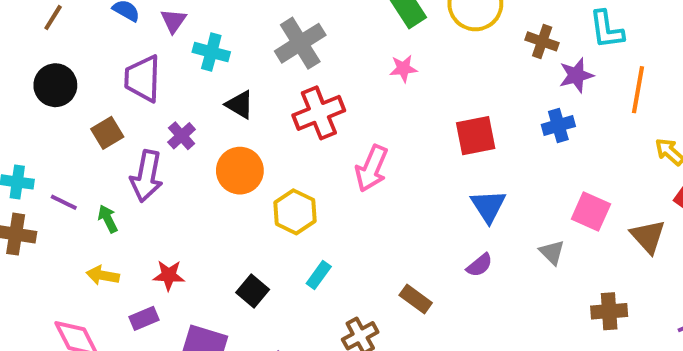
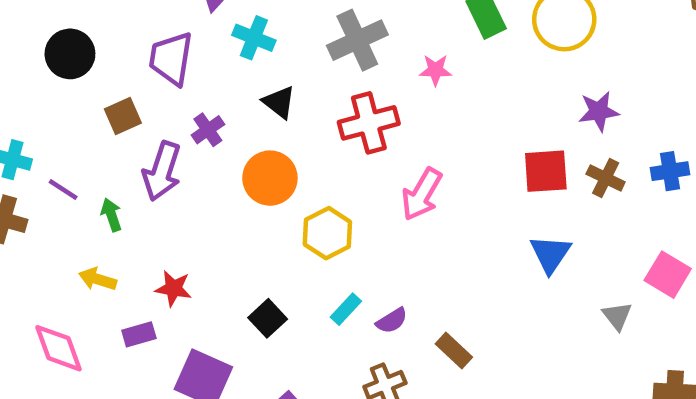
brown cross: (542, 41) -> (606, 178), moved
pink star: (403, 68) -> (435, 70), moved
purple star: (576, 75) -> (599, 111), moved
blue cross: (558, 125) -> (670, 171), moved
purple semicircle: (480, 265) -> (392, 321), moved

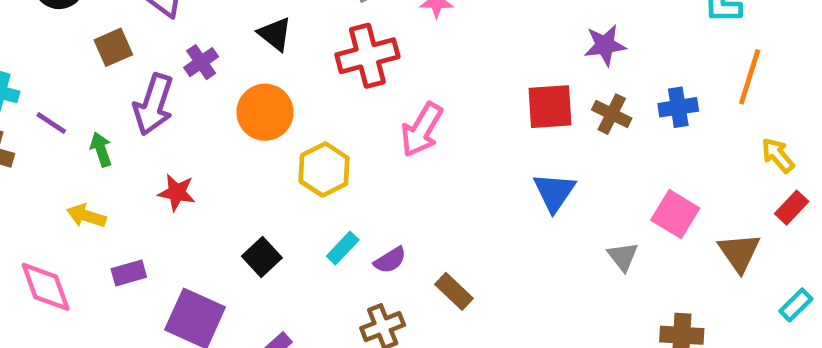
red star: (173, 288) -> (177, 193), moved

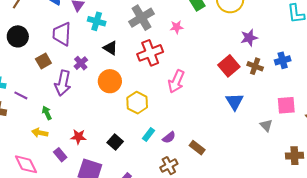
red square: (550, 107) -> (229, 66), turned -30
green arrow: (101, 149) -> (47, 113), moved
red star: (177, 193) -> (78, 137), moved
pink square: (675, 214) -> (286, 105), turned -30
purple rectangle: (129, 273) -> (60, 155), turned 72

